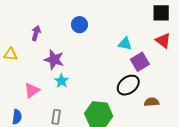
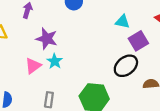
pink triangle: (32, 90) -> (33, 66), moved

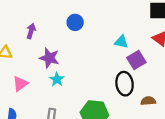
pink triangle: (33, 66) -> (20, 84), moved
black ellipse: (126, 66) -> (125, 84), turned -60

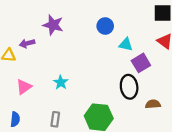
blue circle: (75, 22) -> (105, 26), moved
purple arrow: (31, 31) -> (27, 43), moved, turned -120
purple star: (49, 58) -> (53, 25), moved

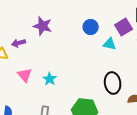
purple square: (141, 63) -> (124, 27), moved
pink triangle: (24, 87) -> (25, 75), moved, turned -35

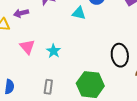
cyan triangle: (110, 44) -> (79, 13), moved

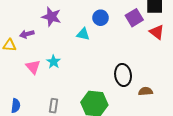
cyan star: (54, 51) -> (53, 62), moved

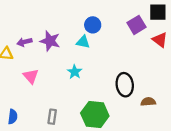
purple star: (51, 17) -> (50, 41), moved
blue circle: (101, 18) -> (93, 25), moved
cyan star: (53, 62) -> (75, 72), moved

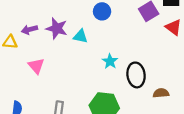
cyan triangle: (83, 42) -> (80, 36), moved
cyan star: (75, 72) -> (110, 61), moved

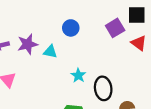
purple star: (57, 28) -> (28, 44), turned -30

